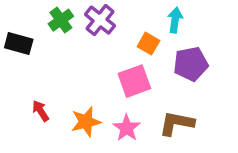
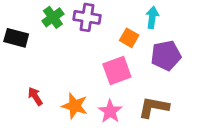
purple cross: (100, 20) -> (87, 17), turned -30
orange star: (86, 122) -> (75, 106), turned 30

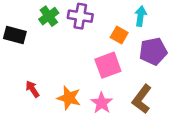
brown L-shape: (154, 107) -> (142, 99), turned -64

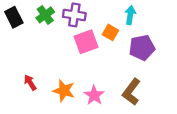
black rectangle: (15, 35) -> (14, 17), moved, turned 48
pink square: (108, 65) -> (86, 42), moved

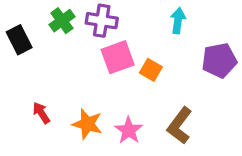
black rectangle: (14, 17) -> (19, 40), moved
orange square: (110, 32) -> (151, 70), moved
purple pentagon: (142, 48) -> (219, 60), moved

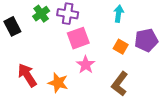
orange square: (151, 70) -> (121, 47), moved
red arrow: (41, 113) -> (27, 75), size x1.6
pink star: (129, 130) -> (86, 65), moved

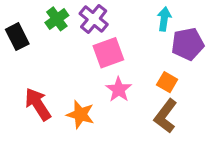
purple cross: (68, 14) -> (94, 19), turned 30
purple pentagon: (146, 40) -> (188, 44), moved
orange square: (121, 47) -> (167, 82), moved

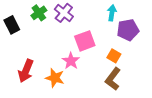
pink square: (108, 53) -> (85, 41), moved
pink star: (119, 89) -> (71, 61), moved
red arrow: (38, 104) -> (26, 71), turned -125

